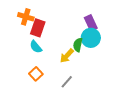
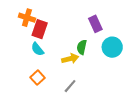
cyan circle: (91, 38) -> (112, 47), moved
yellow arrow: (67, 56) -> (70, 59), turned -147

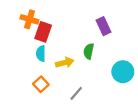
cyan circle: (112, 47) -> (123, 72), moved
cyan semicircle: (38, 49) -> (41, 54), turned 40
yellow arrow: (70, 59) -> (65, 63), moved

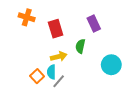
red rectangle: (43, 32) -> (56, 29), moved, turned -36
cyan semicircle: (41, 54) -> (51, 72), moved
gray line: (76, 93) -> (59, 81), moved

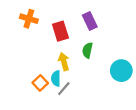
purple rectangle: (94, 23) -> (90, 21), moved
yellow arrow: (59, 56) -> (64, 62), turned -91

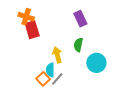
red rectangle: (60, 31) -> (32, 30), moved
cyan circle: (121, 71) -> (96, 63), moved
orange square: (40, 83) -> (43, 79), moved

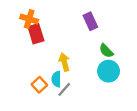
green semicircle: (78, 45) -> (106, 51), moved, turned -56
orange square: (43, 79) -> (39, 85), moved

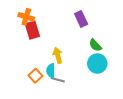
gray line: (64, 89) -> (58, 80), turned 64

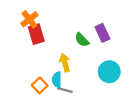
orange cross: (26, 17) -> (29, 19), turned 35
purple rectangle: (81, 19) -> (102, 33), moved
green semicircle: (95, 45) -> (82, 40), moved

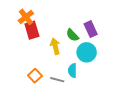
yellow arrow: (65, 63) -> (55, 46), moved
cyan circle: (109, 72) -> (87, 52), moved
cyan semicircle: (57, 80) -> (72, 71), moved

